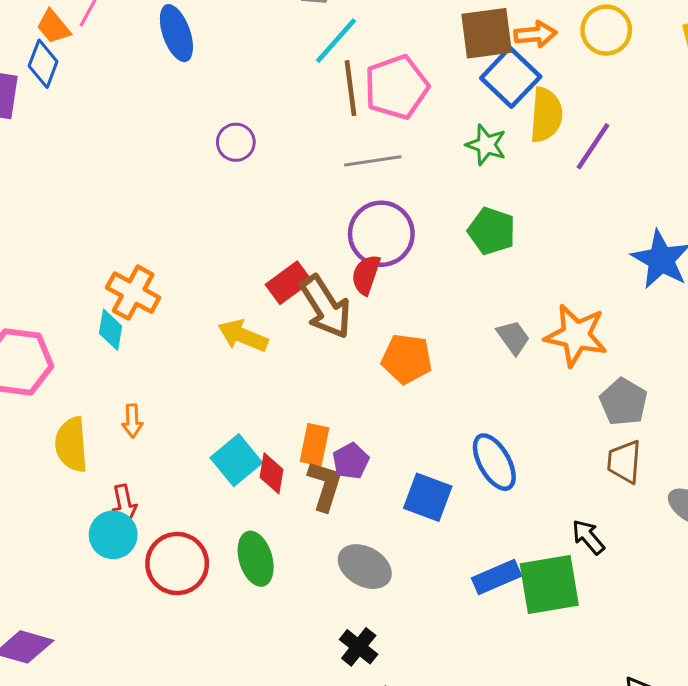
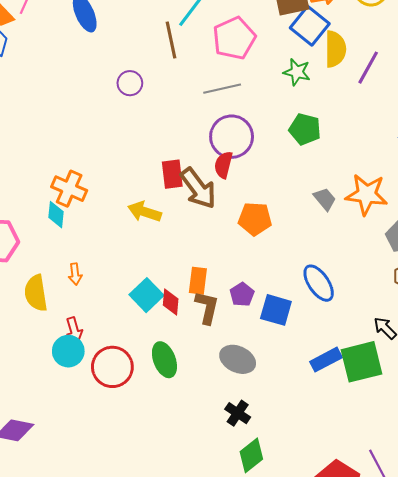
brown line: (351, 88) -> (171, 40), moved
red rectangle: (289, 283) -> (172, 174), turned -56
purple pentagon: (351, 461) -> (242, 294), moved

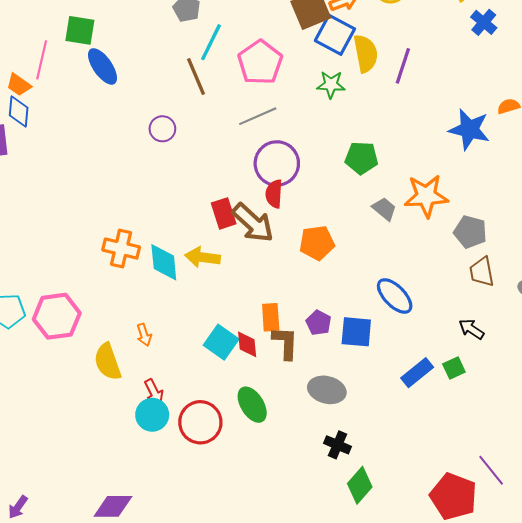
green pentagon: (305, 129) -> (361, 158), moved
cyan diamond: (56, 215) -> (164, 262), moved, size x1.4
green square: (361, 362) -> (454, 368), size x0.5

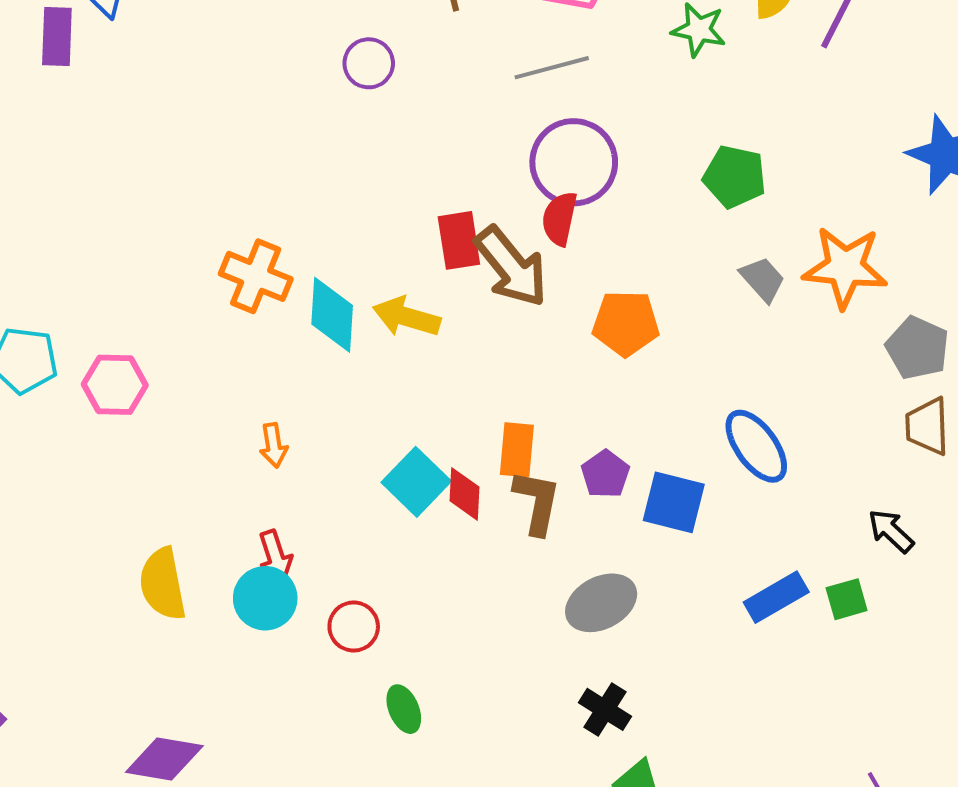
pink hexagon: (57, 316) -> (115, 385), size x0.7
yellow semicircle: (108, 362) -> (163, 584), moved
gray ellipse: (327, 390) -> (601, 603), turned -51
green ellipse: (252, 405) -> (404, 709), moved, size x0.7
red circle: (200, 422) -> (354, 627), size x0.6

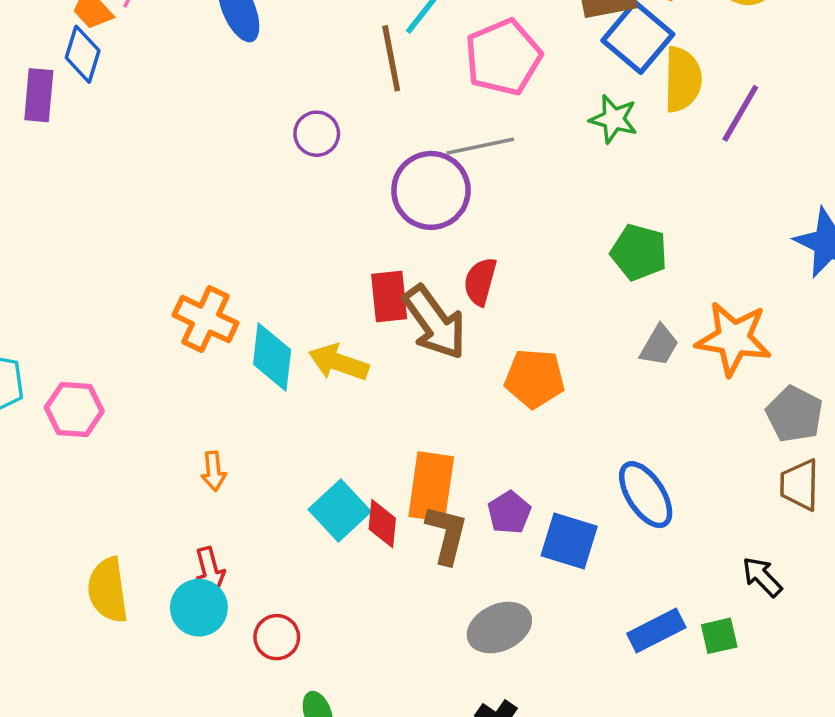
purple circle: (574, 162) -> (431, 190), moved
gray trapezoid: (763, 279) -> (659, 345), turned 69
orange rectangle: (517, 450) -> (431, 487), size x1.4

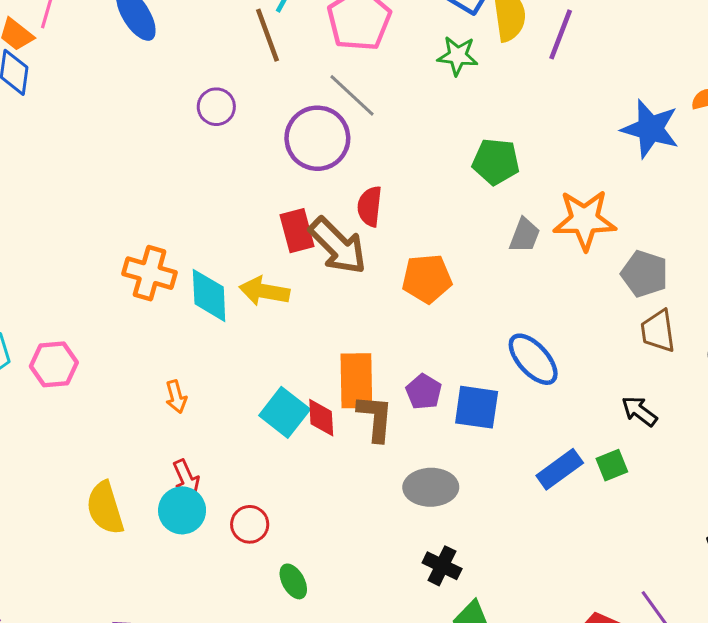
gray line: (480, 146) -> (352, 95), turned 64
gray ellipse: (499, 628) -> (431, 487), turned 33

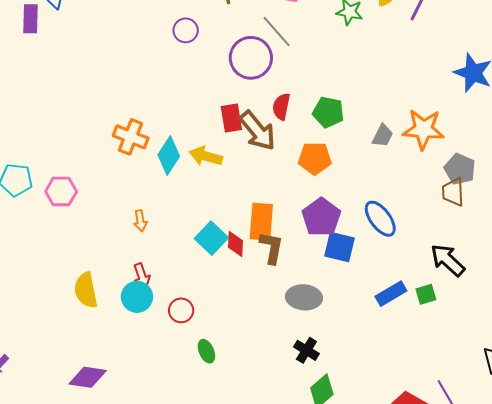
green pentagon: (496, 162) -> (328, 112), moved
cyan diamond: (209, 295) -> (169, 156), turned 30
brown trapezoid: (658, 331) -> (453, 192), moved
purple pentagon: (424, 392) -> (321, 217), moved, size x1.6
black arrow: (639, 411) -> (448, 260), size x1.5

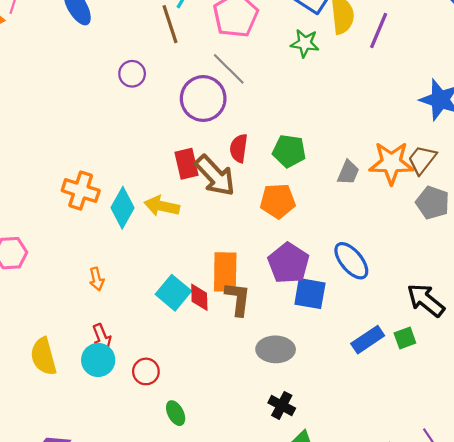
brown trapezoid: (453, 192) -> (422, 160), moved, turned 44

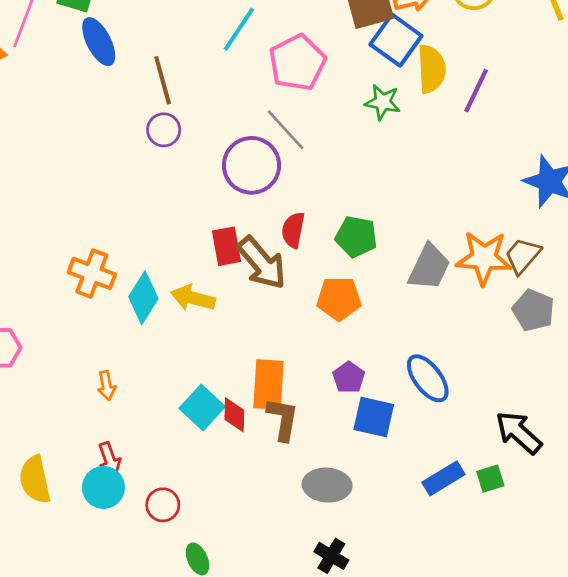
brown line: (170, 24) -> (163, 80), moved
gray trapezoid: (348, 172) -> (429, 267), size x1.5
purple pentagon: (289, 263) -> (349, 377), size x0.6

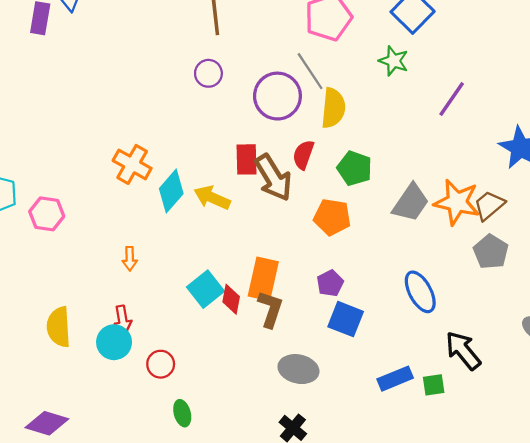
yellow semicircle: (431, 69) -> (333, 108), moved
purple line: (476, 91) -> (452, 99), moved
purple circle: (164, 130) -> (208, 73), moved
blue ellipse: (428, 378) -> (420, 292), moved

